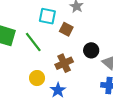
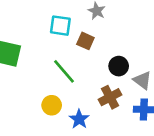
green line: (33, 42) -> (64, 71), moved
brown cross: (64, 63) -> (110, 97), moved

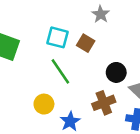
cyan square: (60, 26) -> (57, 37), moved

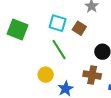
brown cross: (104, 103) -> (92, 75), turned 30

